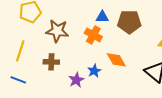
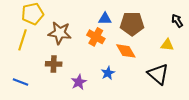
yellow line: (20, 51) -> (23, 40), moved
orange diamond: (116, 60) -> (126, 51), moved
blue star: (94, 71) -> (108, 73), moved

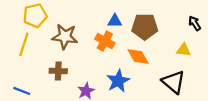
blue star: (108, 73) -> (118, 81), size x1.5

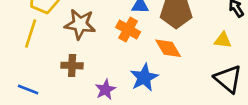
black triangle: (174, 82) -> (228, 79), moved

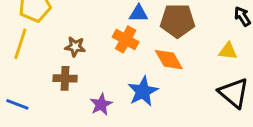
brown star: (80, 24) -> (75, 47), moved, size x0.6

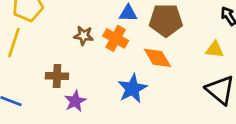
brown star: (75, 47) -> (84, 36), moved
purple star: (101, 104) -> (75, 101), moved

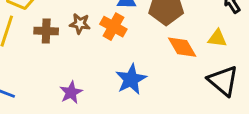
orange diamond: (157, 58) -> (182, 47), moved
brown cross: (57, 76) -> (46, 31), moved

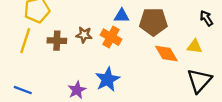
blue star: (131, 79) -> (108, 79), moved
black triangle: (223, 81) -> (199, 81), turned 32

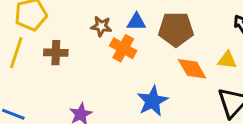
brown star: (84, 35) -> (101, 26), moved
blue star: (108, 79) -> (152, 101), moved

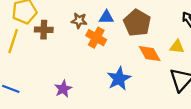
brown pentagon: (176, 29) -> (137, 23), turned 30
brown cross: (56, 53) -> (44, 30), moved

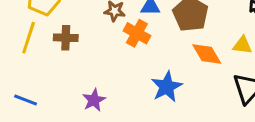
brown cross: (44, 30) -> (66, 38), moved

